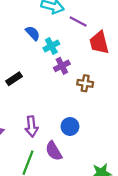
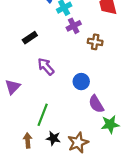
purple arrow: (32, 126) -> (46, 67), moved, turned 144
purple semicircle: (54, 151) -> (96, 104), moved

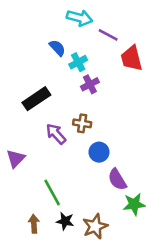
black rectangle: (30, 38) -> (36, 99), size x1.5
brown cross: (95, 42) -> (82, 123), moved
green line: (43, 115) -> (52, 192), turned -50

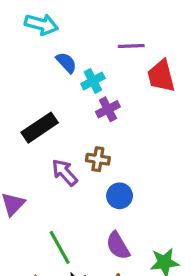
cyan arrow: (79, 18) -> (41, 24), moved
purple line: (108, 35) -> (131, 46), turned -30
purple semicircle: (117, 179) -> (118, 246), moved

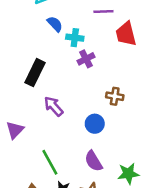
cyan cross: (93, 81) -> (75, 38), turned 35
black rectangle: (40, 128) -> (35, 73), turned -30
brown cross: (98, 159) -> (115, 96), moved

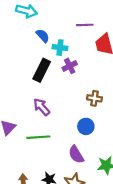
black rectangle: (35, 73) -> (42, 70), moved
blue circle: (95, 124) -> (86, 126), moved
green line: (50, 162) -> (38, 137), moved, turned -65

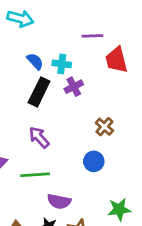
blue semicircle: (43, 36) -> (35, 61), moved
brown cross: (94, 98) -> (104, 127), turned 32
purple semicircle: (76, 154) -> (59, 201), moved, turned -48

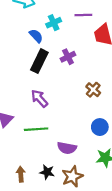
cyan cross: (62, 64) -> (54, 23), moved, turned -32
blue circle: (94, 161) -> (100, 127), moved
purple semicircle: (59, 201) -> (67, 148), moved

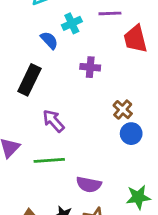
purple cross: (68, 57) -> (90, 67), turned 32
black rectangle: (39, 61) -> (29, 80), moved
blue circle: (100, 127) -> (131, 134), moved

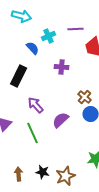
green line: (49, 160) -> (33, 133), turned 70
purple semicircle: (89, 184) -> (61, 120), moved, turned 126

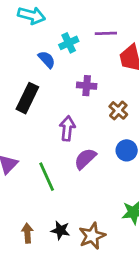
brown cross: (85, 97) -> (118, 110), moved
purple arrow: (36, 105) -> (67, 128), moved, turned 48

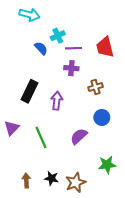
purple line: (106, 33) -> (74, 48), moved
black rectangle: (27, 98) -> (29, 91), moved
brown cross: (118, 110) -> (96, 87), turned 32
purple semicircle: (85, 159) -> (79, 136), moved

